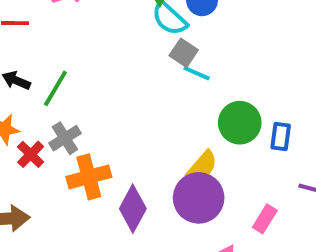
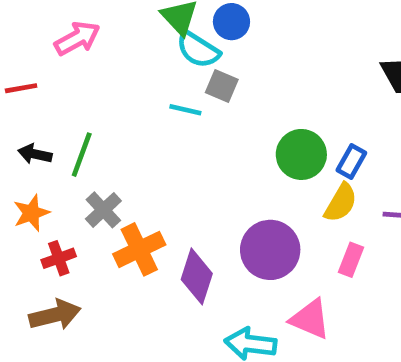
cyan line: (197, 73) -> (185, 110), moved
blue rectangle: (281, 136) -> (351, 162), turned 32
red cross: (31, 154) -> (59, 258), moved, turned 36
yellow semicircle: (202, 166) -> (341, 203), moved

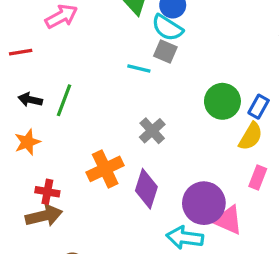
cyan semicircle: (198, 50) -> (167, 28), moved
gray cross: (103, 210) -> (152, 131), moved
purple circle: (270, 250) -> (204, 203), moved
red cross: (59, 258) -> (47, 192), moved, turned 30

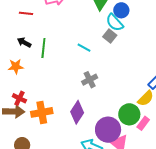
cyan line: (139, 69) -> (84, 48), moved
green line: (64, 100) -> (43, 48), turned -30
green circle: (222, 101) -> (129, 114), moved
orange cross: (105, 169) -> (42, 112), moved

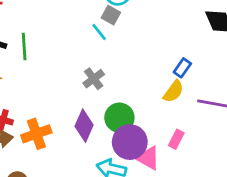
cyan line: (84, 48) -> (99, 32), moved, turned 32
green circle: (129, 114) -> (119, 118), moved
pink rectangle: (143, 123) -> (176, 139), moved

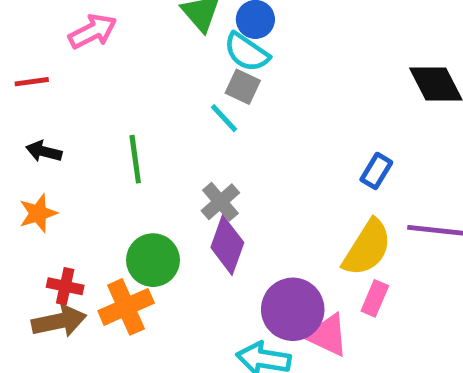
green line: (24, 47) -> (135, 159), moved
yellow semicircle: (173, 91) -> (367, 248), moved, size x1.4
green circle: (119, 118) -> (153, 260), moved
purple diamond: (84, 126) -> (227, 245), moved

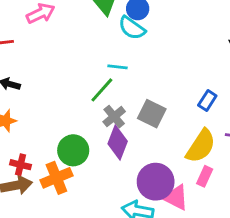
gray square: (243, 87) -> (152, 114), moved, size x1.4
cyan line: (224, 118) -> (118, 67), turned -42
green line: (135, 159) -> (102, 90), moved, turned 48

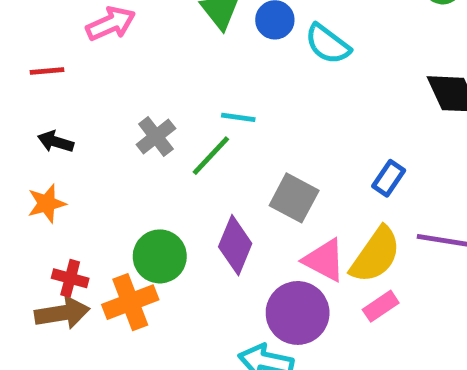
cyan semicircle: (132, 28) -> (328, 44), moved
gray cross: (114, 117) -> (156, 136), moved
pink rectangle: (205, 176) -> (381, 306), turned 30
pink triangle: (176, 198) -> (324, 260), moved

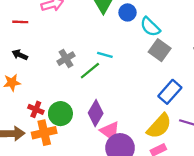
blue rectangle: (389, 178) -> (170, 92), size x1.5
gray square: (294, 198) -> (160, 50), moved
pink triangle: (324, 260) -> (110, 131), moved
red cross: (70, 278) -> (36, 109), moved

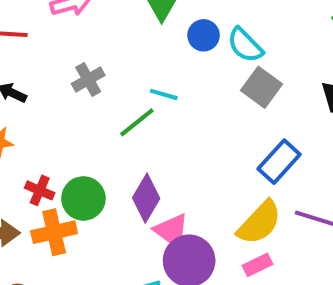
blue circle: (128, 12) -> (204, 35), moved
gray cross: (66, 59) -> (88, 79), moved

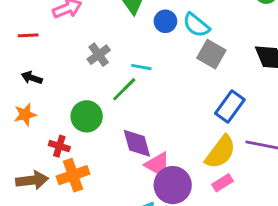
gray cross: (88, 79) -> (99, 55), moved
green circle: (83, 198) -> (87, 116), moved
purple diamond: (146, 198) -> (137, 143), turned -40

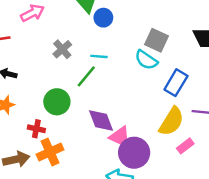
blue circle: (165, 21) -> (103, 18), moved
cyan semicircle: (196, 25) -> (146, 60), moved
pink rectangle: (222, 183) -> (185, 146), moved

